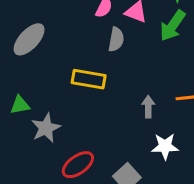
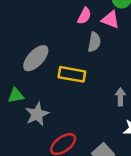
gray ellipse: (29, 39) -> (36, 58), moved

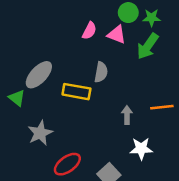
gray semicircle: (94, 42) -> (101, 72), moved
green triangle: (16, 96) -> (17, 98), moved, turned 49

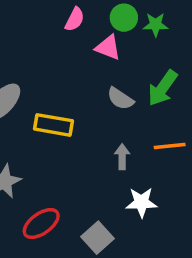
pink semicircle: (89, 31) -> (75, 19), moved
green arrow: (148, 46) -> (163, 88), moved
gray semicircle: (101, 72) -> (120, 99), moved, turned 114

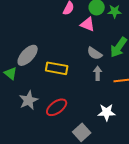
gray arrow: (122, 157) -> (98, 73), moved
red ellipse: (41, 224) -> (57, 107), moved

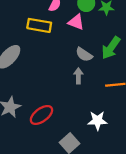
yellow rectangle: (57, 68) -> (39, 25), moved
gray arrow: (98, 73) -> (78, 76), moved

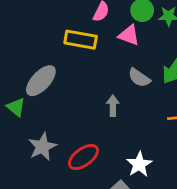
gray arrow: (78, 76) -> (113, 106), moved
white star: (97, 121) -> (139, 164), moved, turned -30

